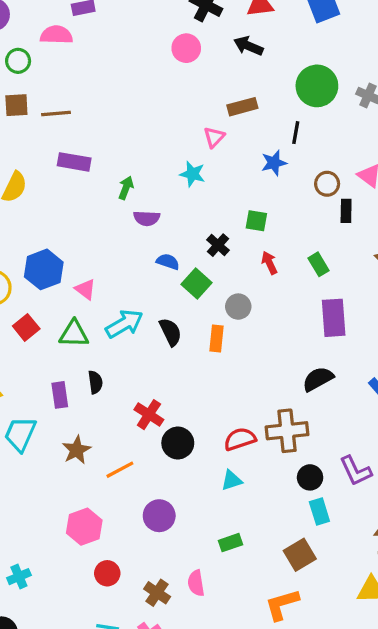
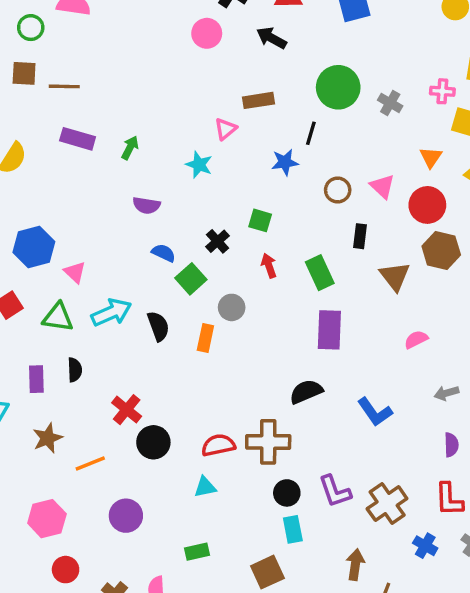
green arrow: (126, 188) -> (130, 148), moved
black rectangle: (346, 211) -> (360, 236), moved
green rectangle: (319, 264) -> (320, 273), size x1.4

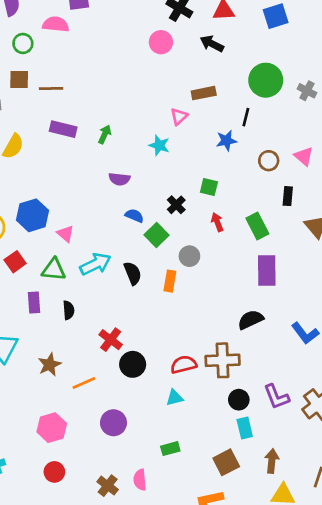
purple rectangle: (36, 379) -> (34, 302), moved
brown arrow: (355, 565) -> (272, 461), moved
red circle: (66, 570) -> (54, 472), moved

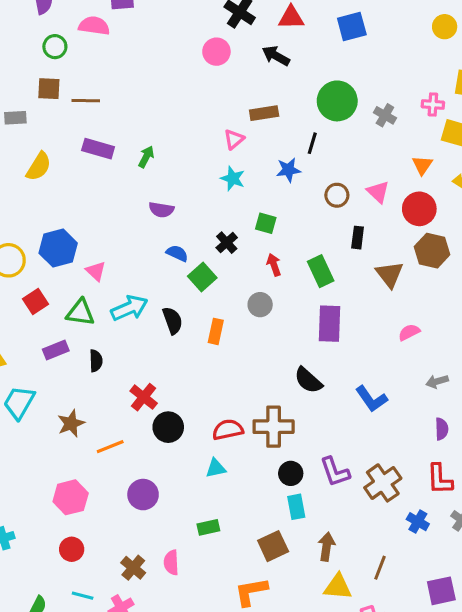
cyan star: (159, 145) -> (233, 179), moved
gray circle: (189, 256) -> (260, 305), moved
purple rectangle: (34, 302) -> (56, 350), turned 70
black semicircle: (251, 320) -> (308, 380), turned -115

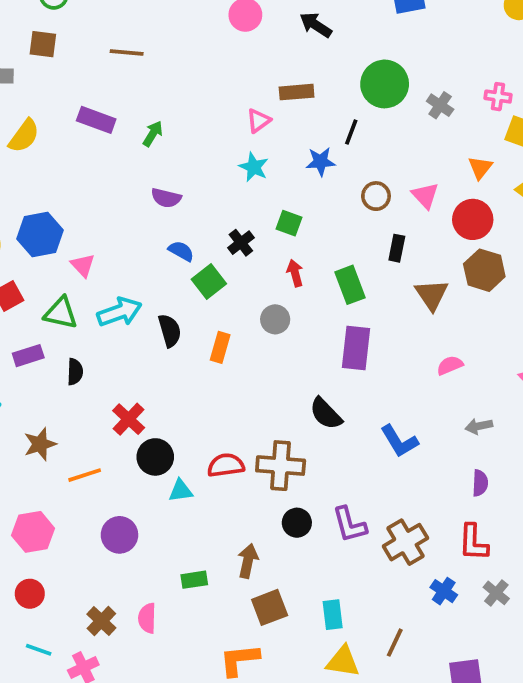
brown line: (86, 101) -> (127, 52), moved
cyan triangle: (216, 468) -> (181, 491), moved
cyan rectangle: (296, 507) -> (333, 615), moved
brown arrow: (326, 547) -> (248, 561), moved

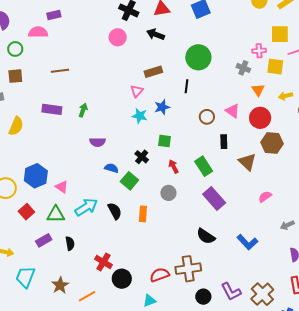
gray cross: (440, 105) -> (243, 68), moved
blue star: (321, 162) -> (162, 107), moved
purple rectangle: (356, 348) -> (214, 199), turned -35
cyan triangle: (181, 491) -> (149, 301), moved

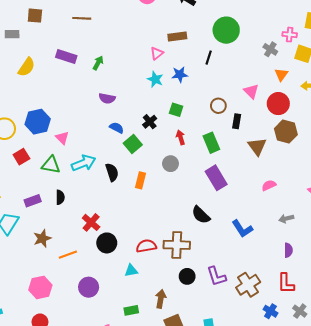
brown circle: (207, 117) -> (218, 106), moved
purple rectangle: (44, 240) -> (33, 201), moved

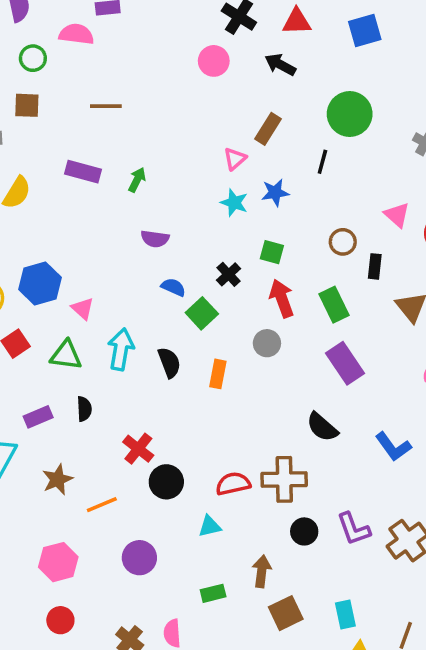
brown rectangle: (177, 37) -> (268, 129), turned -48
red arrow: (181, 137) -> (282, 298), size x1.5
cyan arrow: (84, 163) -> (121, 349), turned -55

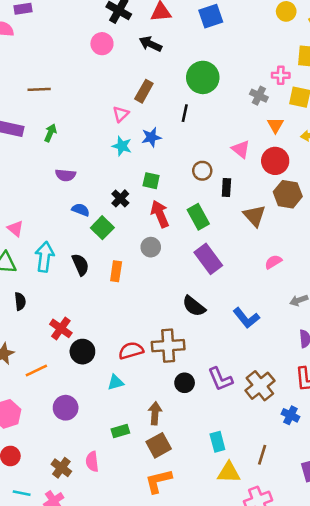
brown line: (106, 106) -> (39, 89), moved
brown square: (286, 613) -> (159, 445), moved

